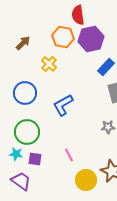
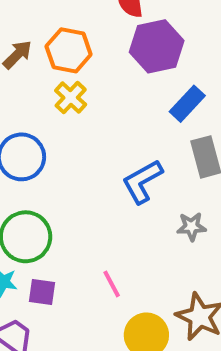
orange hexagon: (63, 37) -> (69, 50), moved
blue L-shape: (63, 105) -> (142, 181), moved

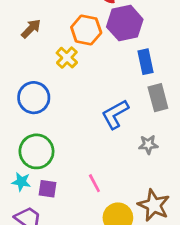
orange hexagon: (69, 50) -> (86, 30), moved
blue rectangle: (187, 104) -> (146, 62), turned -55

